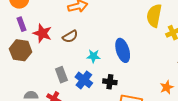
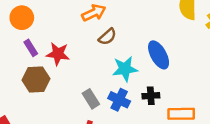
brown semicircle: (70, 36) -> (107, 37), moved
cyan star: (93, 56) -> (125, 69), size x1.5

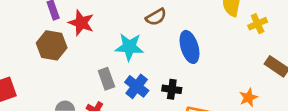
brown semicircle: (107, 37) -> (156, 17), moved
cyan star: (125, 69) -> (129, 47), moved

